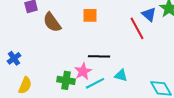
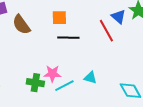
black line: (99, 56) -> (68, 38), moved
pink star: (83, 71) -> (52, 74), turned 30

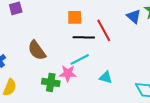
brown semicircle: (21, 25) -> (37, 50), moved
red line: (106, 31) -> (104, 30), moved
cyan line: (64, 86) -> (80, 59), moved

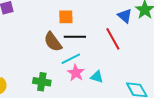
red line: (104, 30) -> (113, 39), moved
brown semicircle: (37, 50) -> (53, 42), moved
pink star: (68, 73) -> (76, 73), moved, turned 30

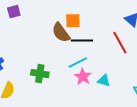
brown semicircle: (53, 42) -> (61, 33), moved
green cross: (42, 82) -> (40, 74), moved

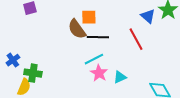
green cross: (40, 74) -> (33, 73), moved
cyan triangle: (104, 81) -> (120, 77), turned -40

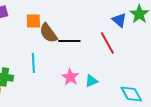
orange square: (89, 17) -> (33, 21), moved
cyan line: (94, 59) -> (33, 63), moved, turned -66

